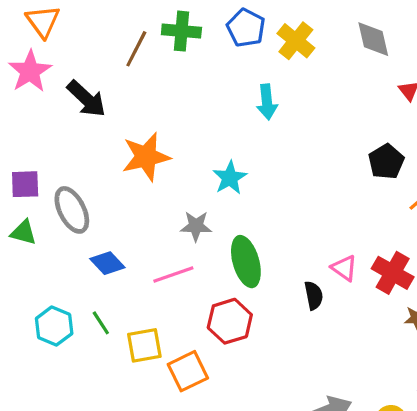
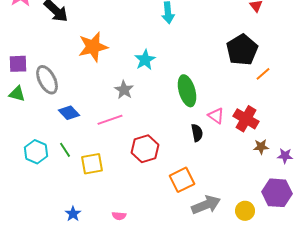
black pentagon: (386, 162) -> (242, 50), size x1.4
gray star: (196, 226) -> (124, 90), turned 30
green ellipse: (246, 262) -> (187, 91), moved
orange square: (188, 371) -> (182, 180), moved

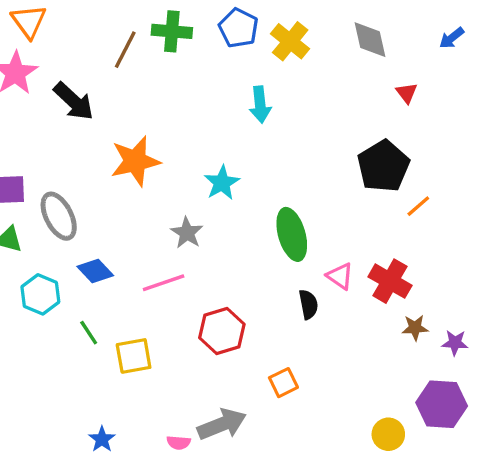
cyan hexagon: (36, 152) -> (40, 294), moved
orange square: (182, 180) -> (283, 383), size x0.7
gray arrow: (206, 205) -> (222, 424), moved

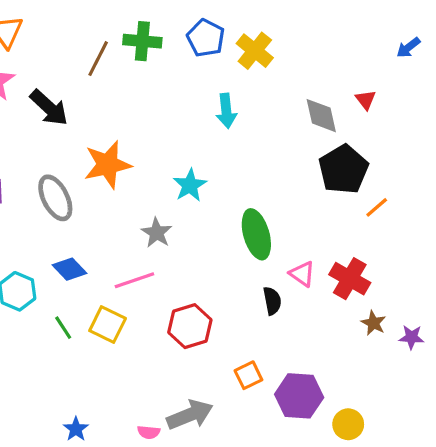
gray diamond: (370, 40) -> (321, 116), moved
gray ellipse: (59, 216) -> (55, 198), moved
brown star: (415, 328) -> (374, 323), turned 30
yellow square: (134, 356) -> (108, 325), moved, turned 36
purple hexagon: (442, 404) -> (299, 396), moved

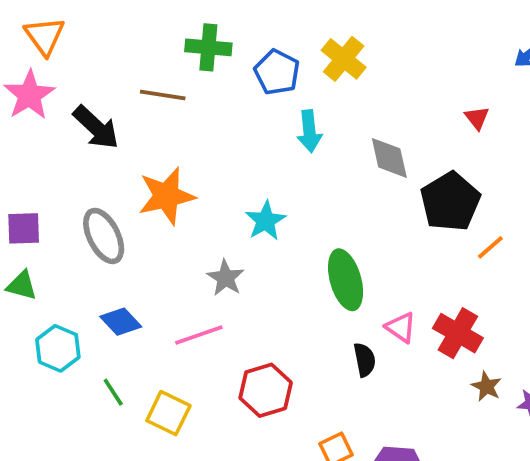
blue pentagon: (206, 38) -> (277, 72), moved
brown line: (98, 59) -> (163, 95), moved, turned 72
gray diamond: (321, 116) -> (389, 158), moved
yellow square: (108, 325) -> (168, 413), moved

